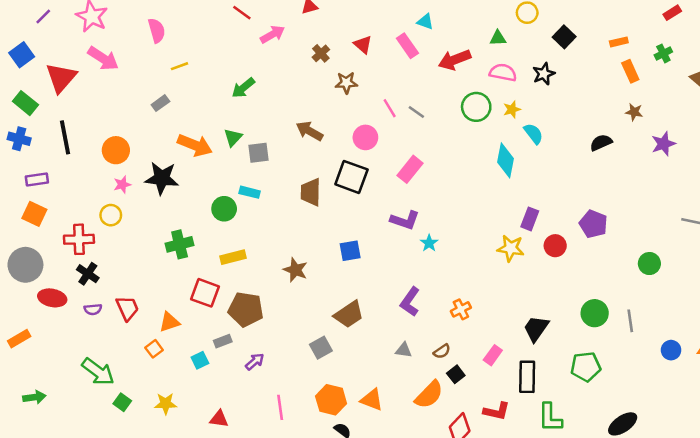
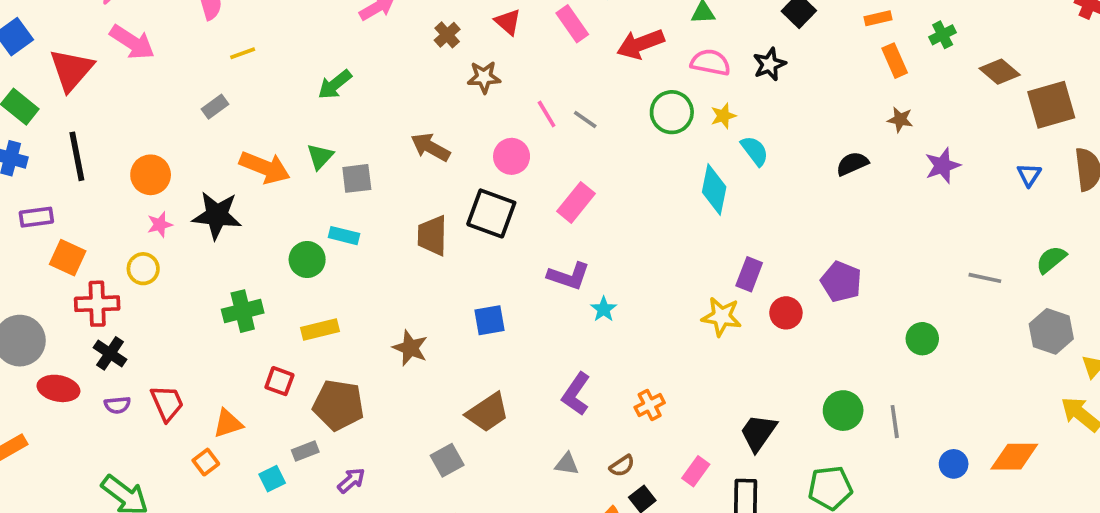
orange square: (34, 214) -> (68, 258), moved
red square: (205, 293) -> (279, 381), size x0.7

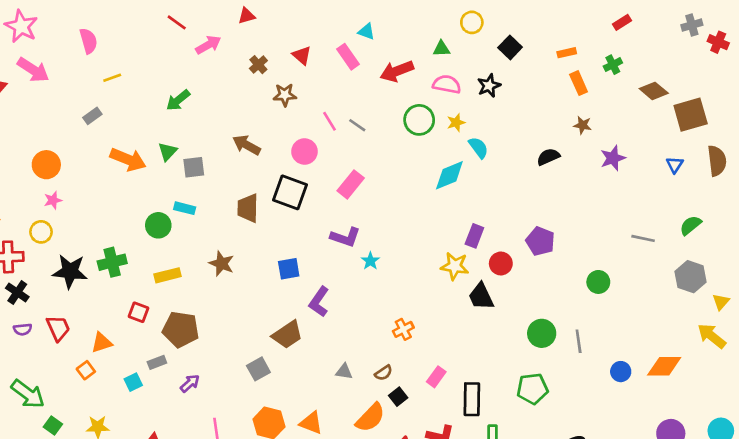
cyan diamond: (714, 190) -> (449, 175), turned 56
black star: (217, 215) -> (70, 271), moved
brown star: (410, 348) -> (222, 264), moved
purple L-shape: (576, 394) -> (319, 302), moved
black trapezoid: (758, 433) -> (481, 296), moved, turned -60

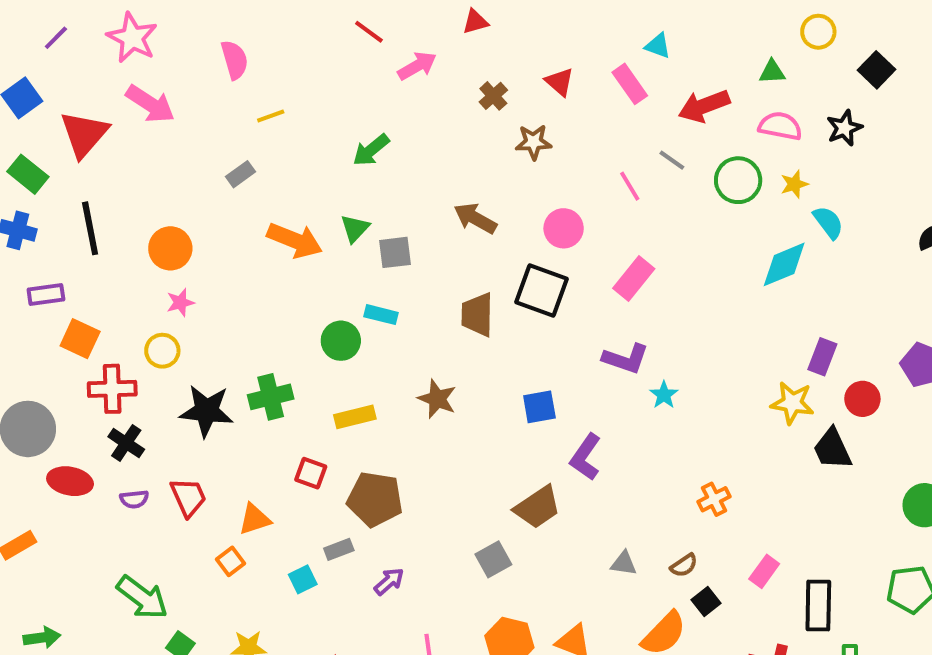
pink line: (330, 121) -> (630, 186), moved
gray line: (357, 125) -> (672, 160), moved

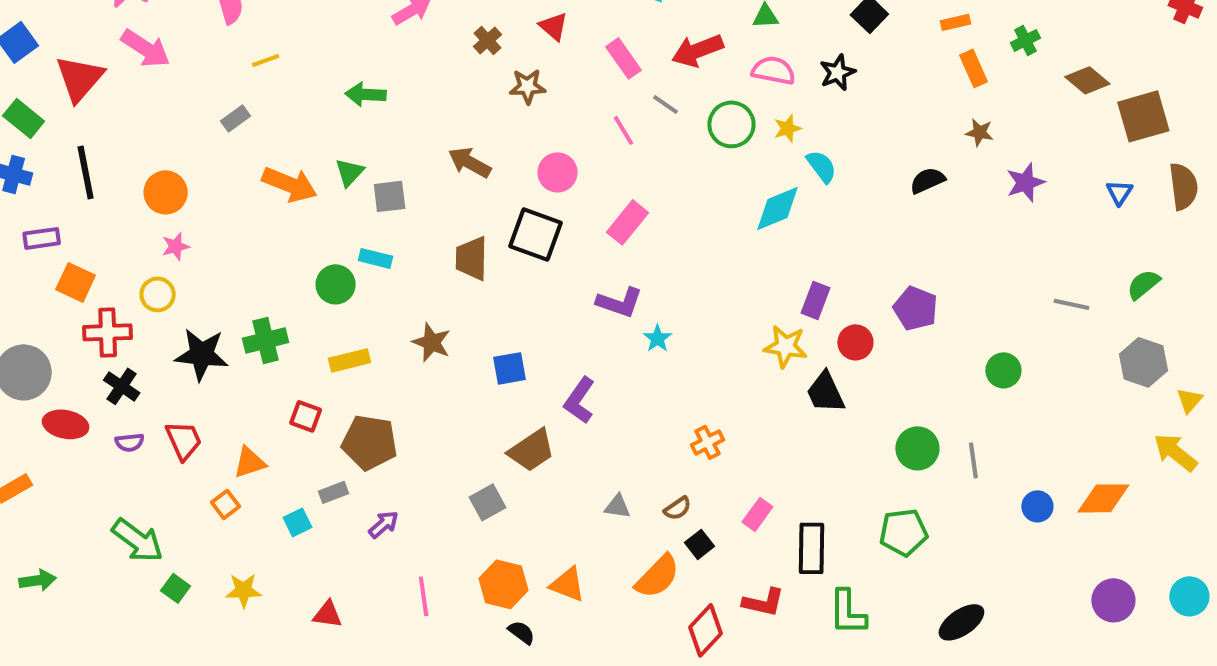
pink rectangle: (630, 84) -> (623, 58), moved
green arrow: (371, 150) -> (366, 94), turned 42
blue square: (539, 407) -> (510, 368), moved

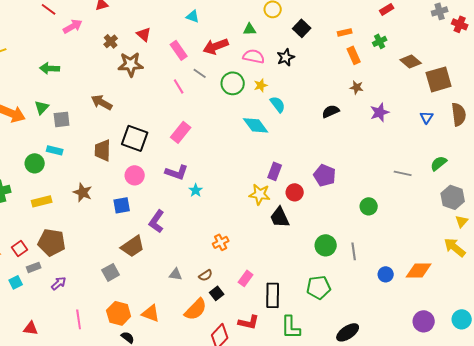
brown star: (528, 86) -> (131, 64), size x1.4
pink circle: (558, 172) -> (135, 175), moved
cyan diamond: (777, 208) -> (256, 125), turned 76
gray hexagon: (1143, 362) -> (453, 197), moved
red square: (306, 416) -> (20, 248), moved, turned 35

